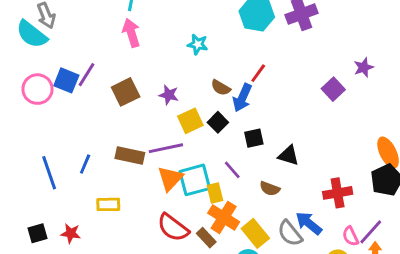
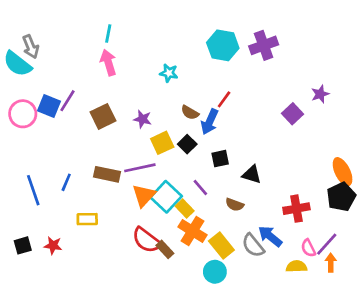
cyan square: (195, 180) -> (166, 197), turned -32
yellow rectangle: (215, 193) -> (185, 209), turned -30
brown rectangle: (206, 238) -> (165, 249), moved

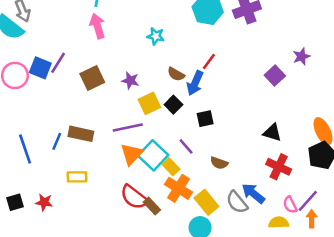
brown rectangle: (107, 174) -> (81, 134), moved
black triangle: (252, 174) -> (272, 133), moved
red cross: (296, 209) -> (279, 167), turned 35

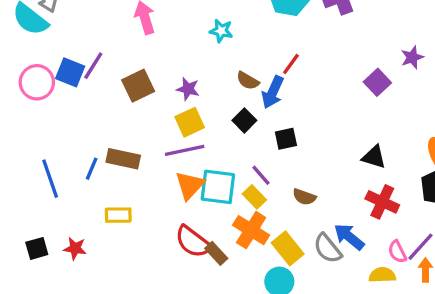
yellow square: (149, 103) -> (190, 122), moved
cyan square: (153, 155) -> (218, 187), turned -36
yellow rectangle: (171, 167) -> (254, 197), moved

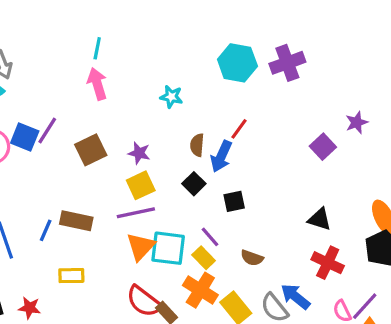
brown semicircle: (248, 81) -> (197, 145), turned 65

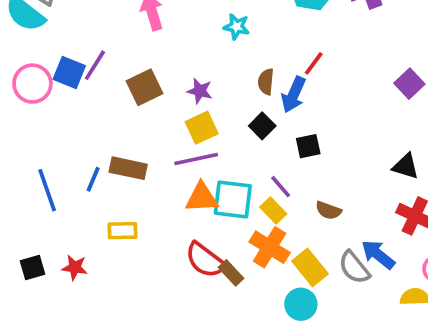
orange triangle: (141, 247) -> (202, 198), turned 44

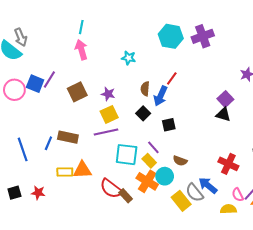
purple square: (409, 84) -> (225, 99), moved
black triangle: (406, 166) -> (223, 114), moved
orange triangle: (202, 198) -> (82, 170), moved
yellow rectangle: (310, 267) -> (181, 201), moved
cyan circle: (301, 304) -> (165, 176), moved

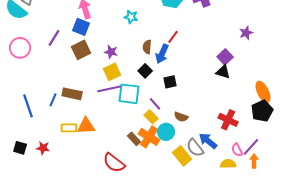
blue square: (35, 84) -> (81, 27), moved
cyan square: (127, 155) -> (129, 94), moved
red semicircle: (111, 189) -> (114, 163), moved
black square: (14, 193) -> (20, 148), turned 32
brown rectangle: (126, 196) -> (134, 139), moved

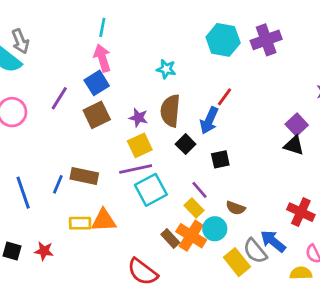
blue square: (81, 27) -> (97, 83), turned 36
brown semicircle: (147, 47) -> (170, 111), moved, size x1.6
cyan square: (129, 94) -> (151, 190), moved, turned -35

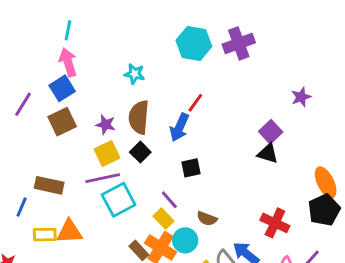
black square: (186, 144) -> (140, 152), moved
blue line: (58, 184) -> (22, 207), moved

